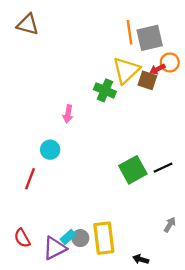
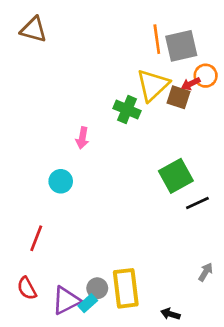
green square: (133, 170) -> (176, 176), moved
red line: (30, 179) -> (36, 238), moved
cyan rectangle: (68, 237) -> (88, 303), moved

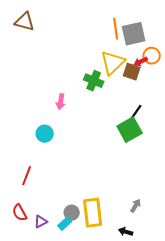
black line: (197, 203) -> (136, 113), moved, turned -30
gray arrow: (206, 272) -> (136, 206), moved
purple triangle: (66, 300) -> (41, 222), moved, size x0.6

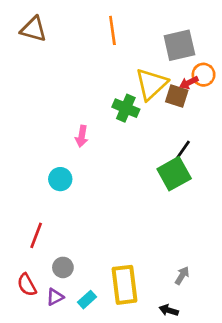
orange line: (116, 29) -> (112, 30), moved
gray circle: (72, 213) -> (63, 267), moved

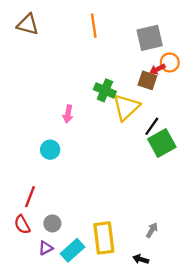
yellow triangle: (151, 84) -> (126, 107), moved
green square: (174, 174) -> (162, 143), moved
red semicircle: (27, 285) -> (22, 225), moved
cyan rectangle: (87, 300) -> (72, 250), size x1.5

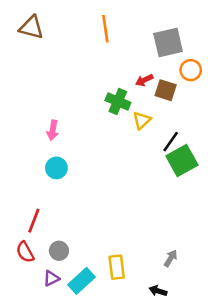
red arrow: (157, 69) -> (144, 80), moved
yellow triangle: (126, 107) -> (142, 120), size x0.6
pink arrow: (68, 114) -> (53, 130), moved
yellow rectangle: (104, 238) -> (117, 267), size x0.7

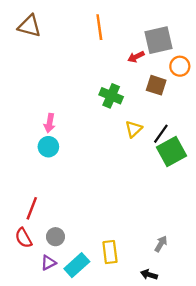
red arrow: (144, 80) -> (136, 57), moved
yellow triangle: (142, 120) -> (134, 129), moved
cyan circle: (56, 168) -> (48, 147), moved

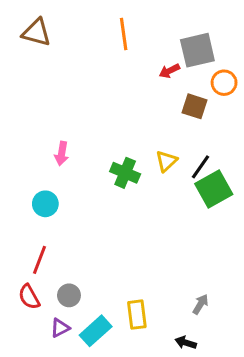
green cross: (111, 96) -> (125, 173), moved
cyan circle: (48, 147) -> (45, 204), moved

